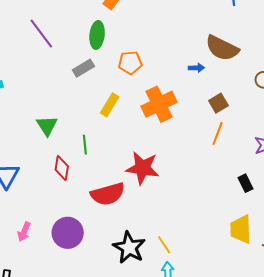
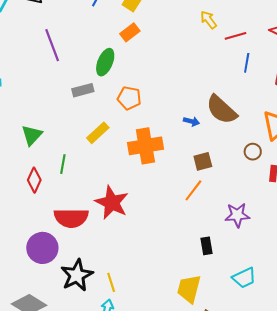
purple circle: (68, 233) -> (42, 248), moved

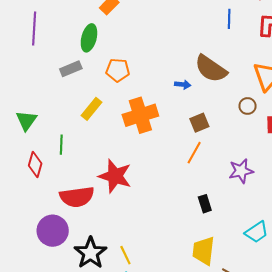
purple line: (52, 45) -> (34, 29), turned 32
black rectangle: (206, 246) -> (205, 204), moved

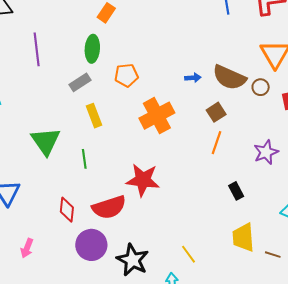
brown semicircle: (211, 69) -> (229, 77), moved
yellow rectangle: (91, 109) -> (94, 116), moved, turned -50
green triangle: (26, 120) -> (46, 141), size x1.4
red diamond: (35, 165) -> (67, 210), moved
yellow line: (125, 255) -> (188, 254), moved

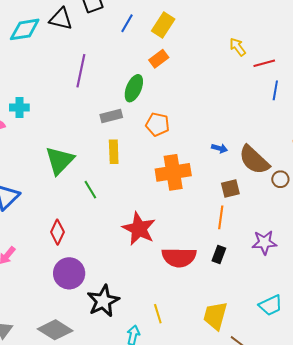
orange line: (216, 143) -> (221, 217), turned -30
green line: (84, 159) -> (90, 190), turned -42
black rectangle: (236, 191) -> (219, 255), moved, turned 30
red semicircle: (109, 207) -> (179, 257), moved

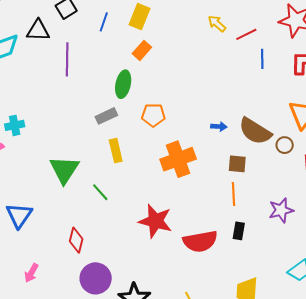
purple line: (81, 71) -> (67, 59), moved
brown square: (230, 189) -> (237, 164), turned 30

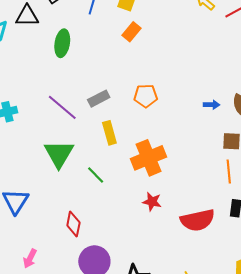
purple line: (67, 59) -> (62, 107), moved, turned -48
green ellipse: (123, 84) -> (62, 43), moved
orange cross: (178, 159) -> (148, 158), moved
red star: (155, 221) -> (152, 202), size x0.6

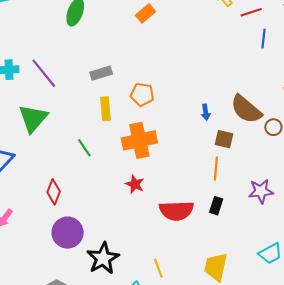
orange pentagon: (146, 96) -> (142, 94), moved
blue arrow: (212, 105) -> (206, 112), moved, turned 70
purple line: (62, 107) -> (44, 73), moved
green triangle: (59, 154) -> (33, 118), moved

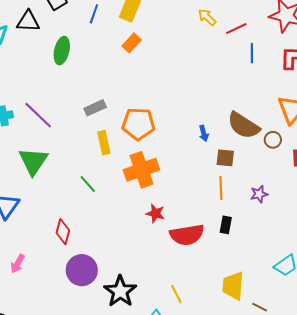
orange pentagon: (142, 94) -> (138, 124), size x1.4
red star: (135, 184) -> (155, 213), moved
purple star: (261, 191) -> (259, 194), moved, size x0.7

